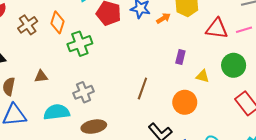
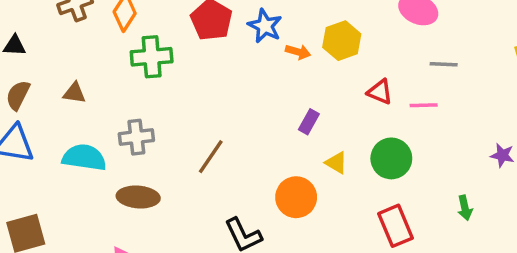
orange arrow: (163, 18) -> (298, 52), turned 32
red triangle: (217, 29) -> (380, 92), size x0.7
brown line: (142, 88) -> (211, 157), moved

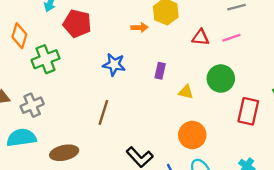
blue star: (265, 26) -> (114, 65), moved
gray cross: (136, 137) -> (32, 105), moved
orange circle: (296, 197) -> (192, 135), moved
red rectangle: (396, 226) -> (248, 111), moved, turned 52

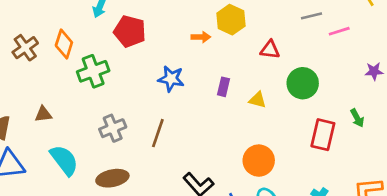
pink line: (231, 38) -> (339, 31), moved
green circle: (221, 78) -> (303, 83), moved
yellow triangle: (186, 92) -> (258, 100), moved
gray cross: (32, 105) -> (113, 128), moved
cyan semicircle: (21, 138) -> (64, 160), turned 60

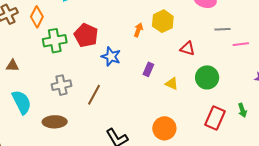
red pentagon: (130, 31) -> (86, 35), moved
orange arrow: (201, 37) -> (138, 30), turned -80

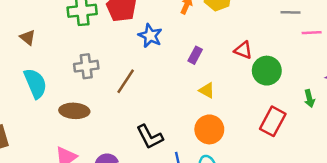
red triangle: (187, 48) -> (243, 50), moved
brown triangle: (12, 66) -> (28, 37), turned 32
yellow triangle: (172, 84) -> (207, 90), moved
green arrow: (242, 110) -> (309, 99), moved

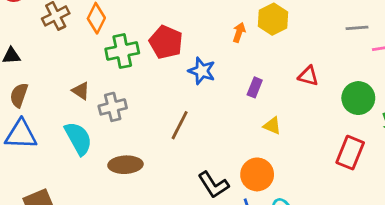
brown triangle: (28, 37) -> (81, 91), moved
gray cross: (86, 66) -> (113, 107), moved
green circle: (267, 71) -> (358, 98), moved
orange circle: (209, 129) -> (257, 174), moved

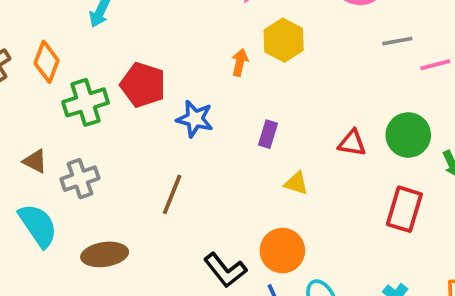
red triangle: (308, 76) -> (352, 143), moved

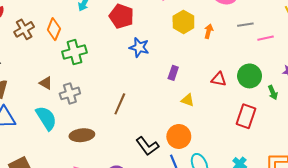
orange arrow: (240, 62) -> (209, 31), moved
red pentagon: (143, 85) -> (121, 16), moved
blue star: (195, 119) -> (139, 47), moved

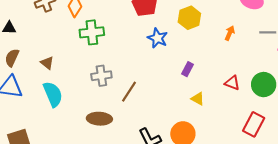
yellow hexagon: (183, 22) -> (189, 18), moved
brown triangle: (46, 83) -> (47, 63), moved
gray cross: (70, 93) -> (101, 76), moved
brown ellipse: (82, 135) -> (99, 119), moved

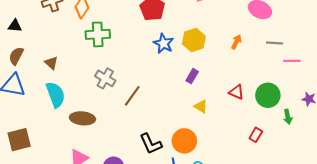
yellow hexagon: (189, 18) -> (194, 40), moved
gray cross: (101, 76) -> (105, 78), turned 36
brown ellipse: (99, 119) -> (82, 118), moved
red rectangle: (254, 124) -> (256, 135), size x0.6

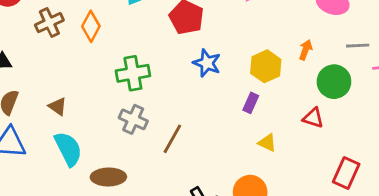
green cross: (98, 34) -> (133, 73), moved
yellow hexagon: (194, 40) -> (266, 66), moved
green circle: (268, 95) -> (334, 82), moved
red rectangle: (256, 135) -> (346, 173), size x1.5

